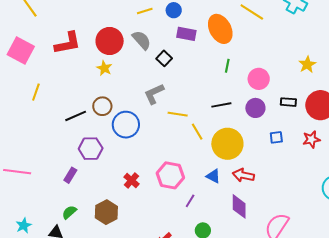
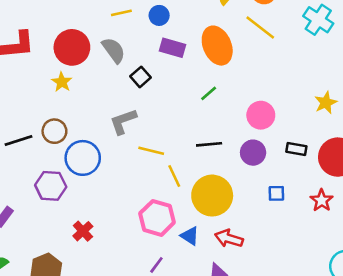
green line: (227, 66) -> (209, 93), moved, turned 32
red star: (311, 139) -> (322, 200), turned -30
purple hexagon: (91, 149) -> (51, 186), moved
pink hexagon: (170, 175) -> (157, 218), moved

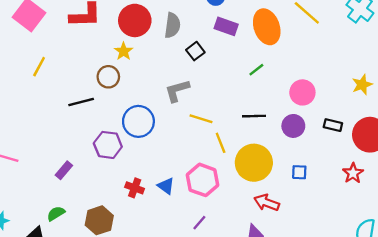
gray semicircle: (114, 50) -> (172, 25), turned 40
brown circle: (54, 131) -> (108, 77), moved
blue square: (276, 193) -> (299, 172), moved
red cross: (83, 231) -> (135, 188), turned -30
blue triangle: (190, 236) -> (166, 186), moved

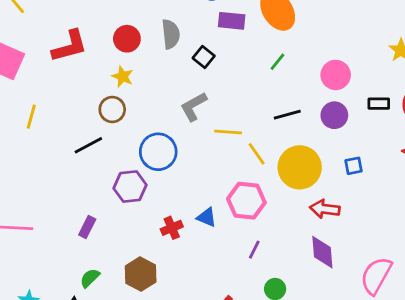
red circle: (135, 20) -> (127, 39), size x0.7
red cross: (135, 188) -> (172, 228), turned -30

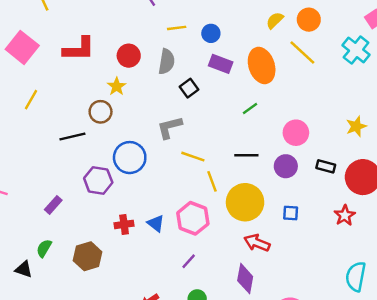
green semicircle: (90, 278) -> (44, 248), turned -30

